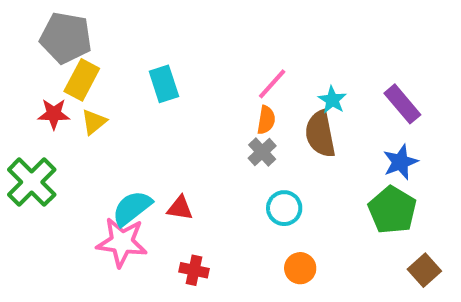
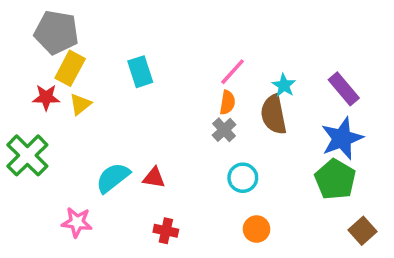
blue star: (400, 162) -> (342, 138), size x1.4
pink star: (122, 242) -> (77, 222), moved, size x0.7

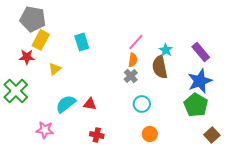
yellow triangle: (80, 104) -> (55, 69), moved

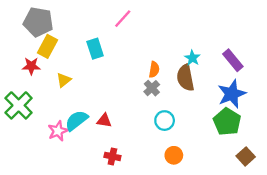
pink line: (136, 42) -> (123, 19), moved
pink star: (45, 130) -> (58, 131), moved, turned -30

